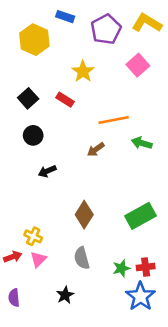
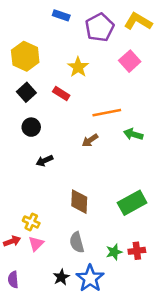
yellow hexagon: (34, 40) -> (25, 56), moved
brown diamond: (84, 215) -> (79, 202), turned -30
blue star: (140, 296) -> (90, 278), moved

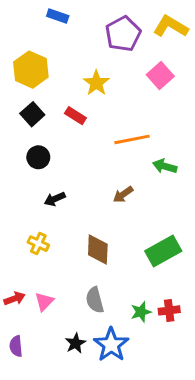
blue rectangle: (61, 15) -> (58, 16), moved
brown arrow: (90, 140) -> (123, 194), moved
yellow cross: (31, 222) -> (38, 244), moved

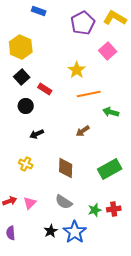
yellow star: (96, 83) -> (77, 70), moved
red rectangle: (75, 116) -> (45, 89), moved
gray semicircle: (95, 300) -> (64, 202), turned -42

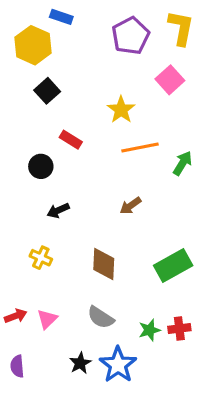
yellow L-shape: (115, 18) -> (181, 28), turned 70
yellow hexagon: (21, 47) -> (33, 45), moved
black square: (22, 77) -> (47, 91), moved
green arrow: (111, 112) -> (182, 163), moved, turned 105

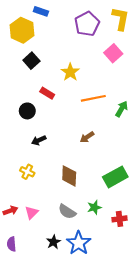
yellow star: (121, 110) -> (70, 72), moved
green star: (149, 330) -> (94, 207), moved

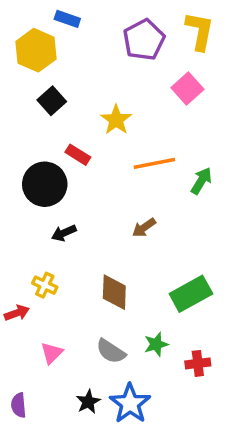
black circle: (27, 111) -> (45, 184), size x1.6
red arrow: (10, 211) -> (17, 313), moved

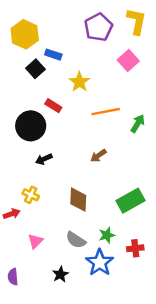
blue rectangle: (67, 19) -> (53, 55), moved
blue star: (130, 403) -> (100, 263), moved

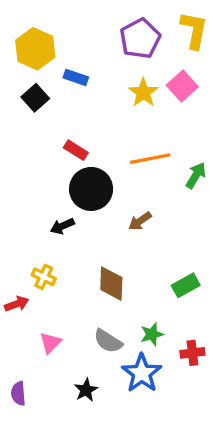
black square: (35, 69) -> (35, 98), moved
yellow star: (79, 82) -> (143, 93), moved
black circle: (31, 126) -> (91, 189), moved
green rectangle: (131, 201) -> (186, 285), size x0.7

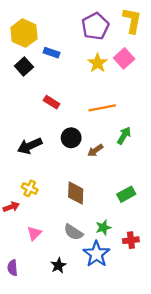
green arrow: (196, 175) -> (124, 135), moved
black circle: (91, 189) -> (71, 138), moved, size x0.7
black arrow: (62, 226) -> (30, 146), moved, size x1.5

